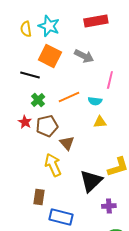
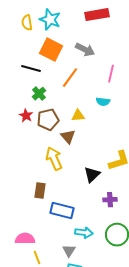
orange line: (69, 97) -> (70, 78), moved, turned -30
cyan semicircle: (95, 101) -> (103, 102), moved
yellow triangle: (100, 122) -> (78, 116), moved
black triangle: (91, 181) -> (92, 175), size x0.7

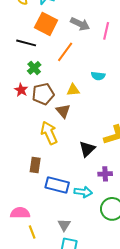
pink line: (111, 74) -> (106, 31), moved
cyan arrow: (84, 233) -> (83, 192), moved

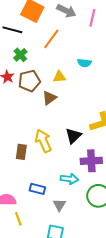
brown triangle: (63, 111) -> (49, 98), turned 35
yellow arrow: (49, 133) -> (43, 141), moved
purple cross: (105, 174) -> (91, 161), size x1.5
blue rectangle: (57, 185) -> (37, 189), moved, size x0.7
gray triangle: (64, 225) -> (59, 205), moved

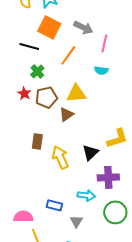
pink line: (92, 18) -> (104, 43), moved
cyan semicircle: (84, 63) -> (101, 70), moved
yellow triangle: (59, 77) -> (76, 93), size x1.5
brown rectangle: (21, 152) -> (37, 141), moved

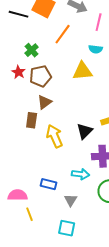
black line: (29, 46) -> (19, 14), moved
yellow triangle: (76, 93) -> (83, 71), moved
brown triangle: (66, 114) -> (45, 102), moved

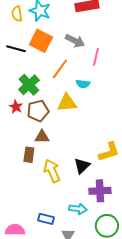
cyan semicircle: (96, 49) -> (83, 84), moved
green cross: (32, 50) -> (29, 85), size x1.5
yellow triangle: (83, 71) -> (67, 103), moved
brown triangle: (45, 102) -> (42, 137), turned 35

